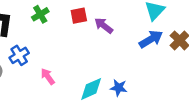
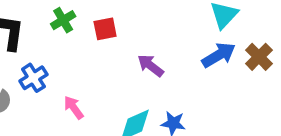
red square: (79, 16) -> (105, 29), moved
purple arrow: (104, 26) -> (151, 66), moved

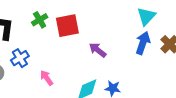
red square: (105, 29) -> (67, 26), size x1.5
blue arrow: (219, 55) -> (143, 43), turned -40

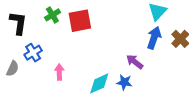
purple arrow: (98, 50) -> (135, 62), moved
pink arrow: (47, 78) -> (59, 72), turned 35

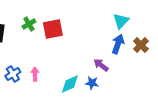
blue cross: (33, 53) -> (13, 74), moved

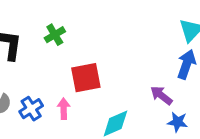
red square: (53, 29) -> (86, 78), moved
blue star: (92, 83) -> (178, 122), moved

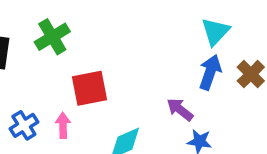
green cross: (55, 35) -> (52, 37), size x1.4

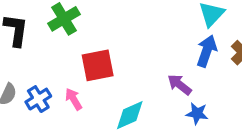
pink arrow: (63, 125) -> (74, 99), turned -30

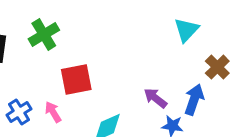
blue arrow: (207, 51) -> (194, 100), moved

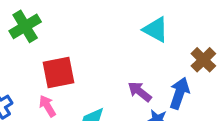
cyan triangle: (186, 30) -> (156, 30), moved, turned -44
pink arrow: (53, 112) -> (47, 106), moved

